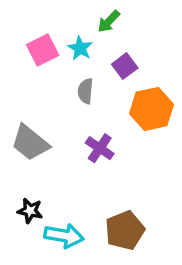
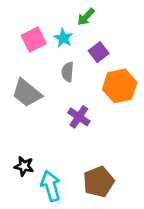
gray trapezoid: (30, 143) -> (27, 93), moved
cyan arrow: (64, 236) -> (51, 186), turned -116

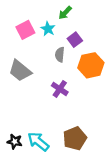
gray semicircle: (68, 72) -> (60, 55), moved
black star: (24, 166) -> (15, 142), moved
cyan arrow: (51, 186) -> (38, 142), turned -35

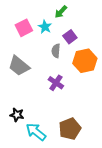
black star: (15, 142) -> (17, 115), moved

